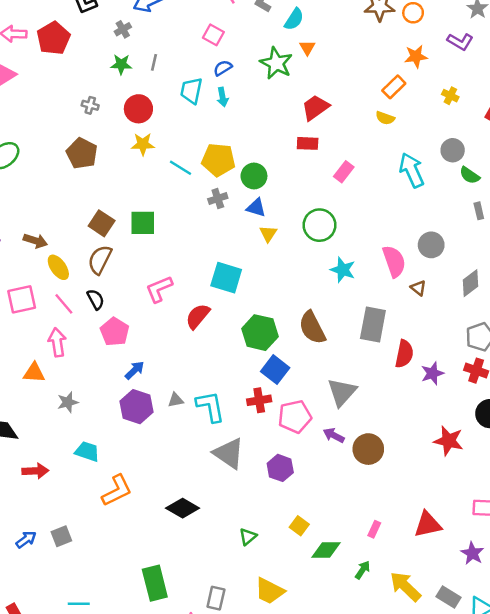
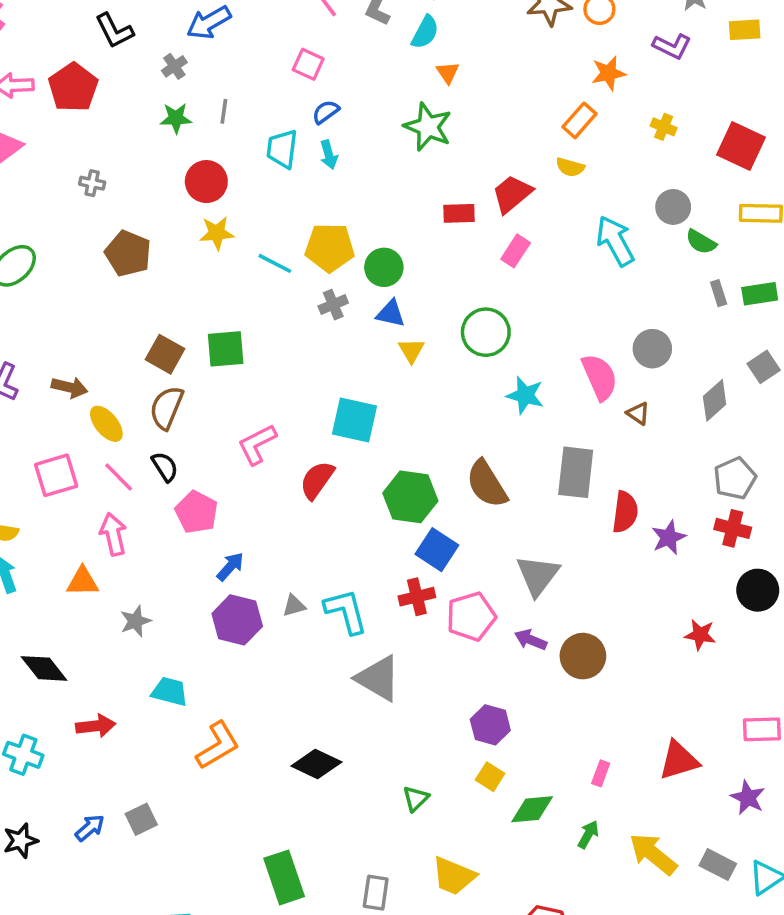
green star: (276, 63) -> (428, 127), moved
gray cross: (90, 105) -> (92, 183), moved
red trapezoid: (315, 107) -> (512, 194), moved
red star: (449, 441) -> (700, 635), size x0.7
purple hexagon: (280, 468) -> (490, 725), moved

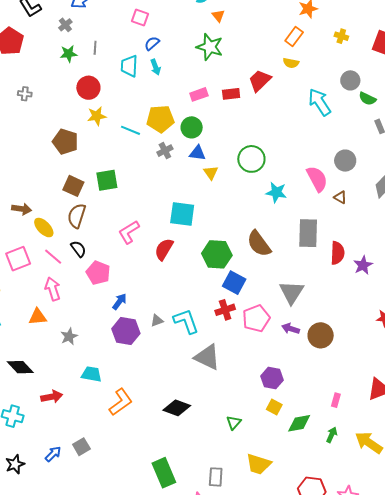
pink rectangle: (516, 251) -> (199, 94), moved, turned 42
brown pentagon: (128, 253) -> (65, 142), moved

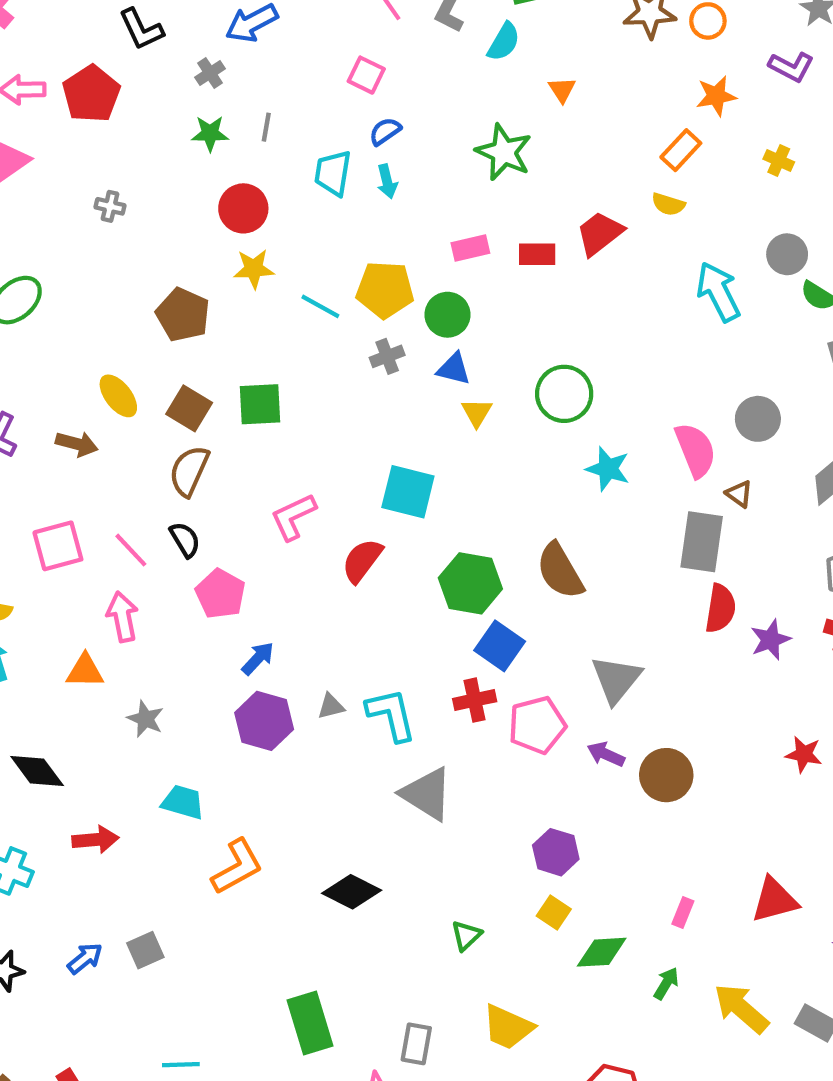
orange triangle: (218, 16) -> (562, 90), moved
yellow ellipse: (44, 228) -> (118, 396), moved
gray rectangle: (308, 233) -> (702, 542), moved
gray star: (69, 336) -> (145, 719), turned -30

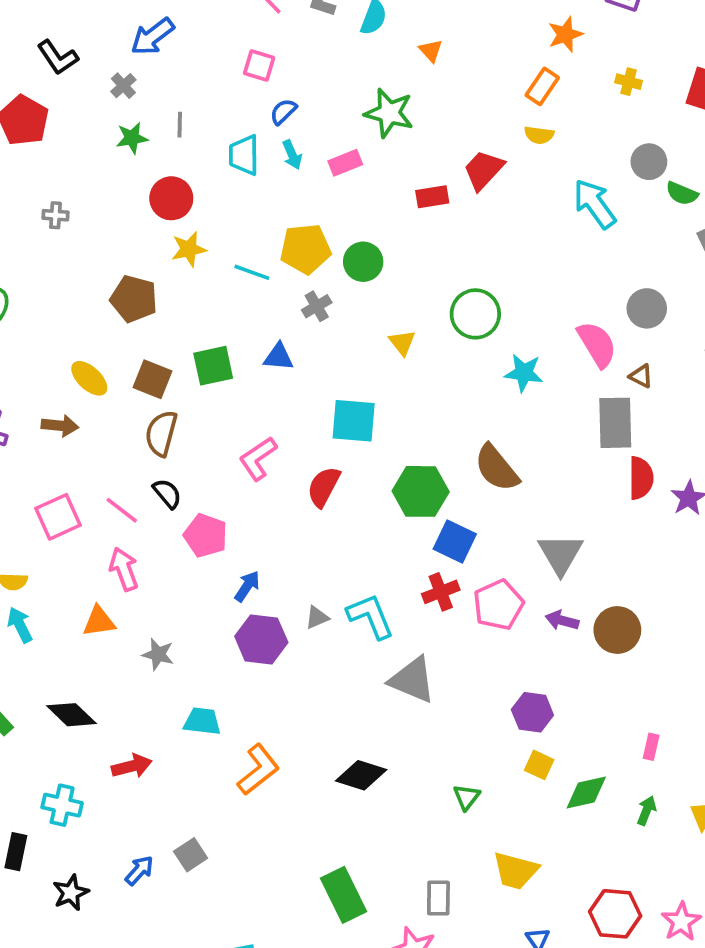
pink rectangle: (470, 248) -> (345, 163), moved
blue triangle: (454, 369) -> (279, 357), moved

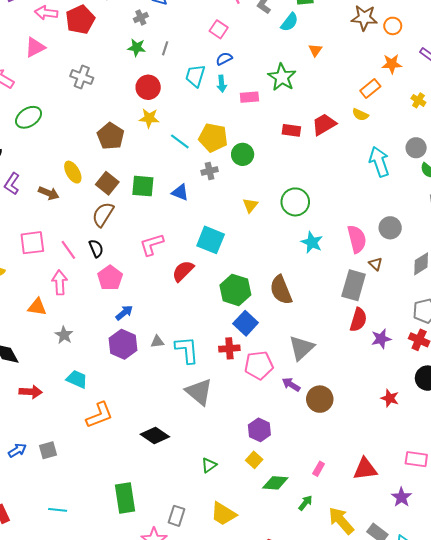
gray cross: (55, 215) -> (82, 77), size x1.5

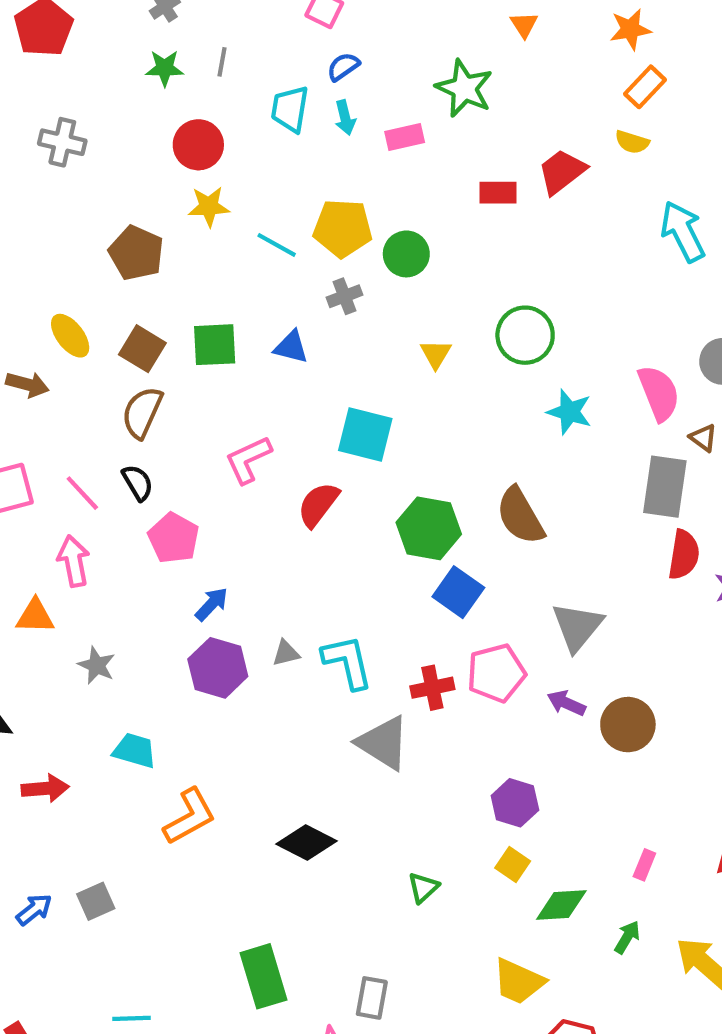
orange star: (392, 64) -> (630, 29), moved
red cross: (229, 348) -> (432, 688), moved
yellow trapezoid: (223, 514) -> (519, 981), moved

